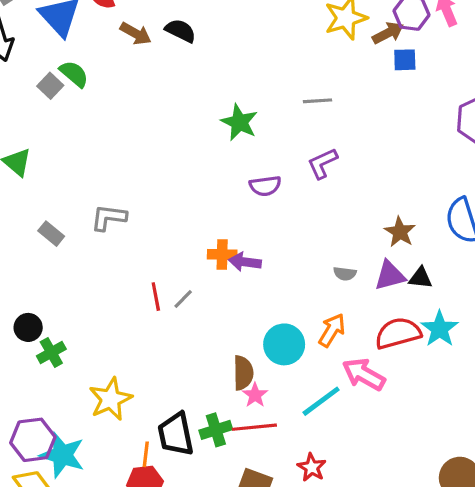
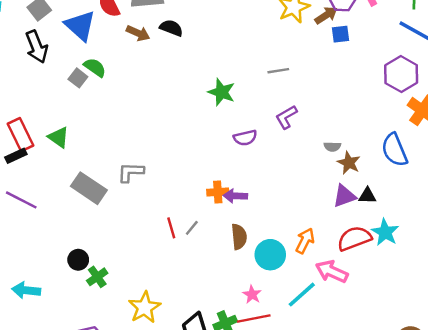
gray rectangle: (51, 234) -> (89, 188), size x1.8
gray semicircle: (345, 274) -> (332, 147), moved
brown semicircle: (243, 373) -> (239, 237), moved

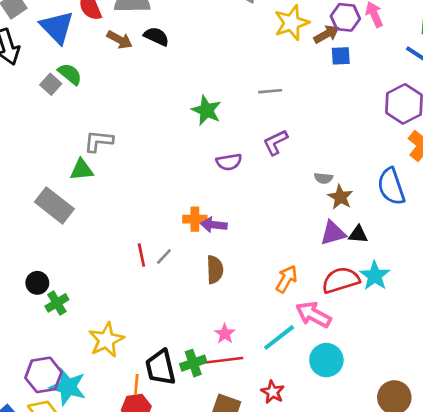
green triangle: (58, 137) -> (82, 170), moved, turned -45
gray L-shape: (131, 172) -> (99, 141), moved
cyan circle: (270, 255) -> (326, 360), moved

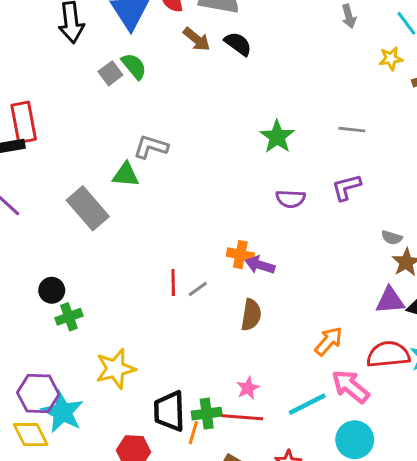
yellow star: (292, 23) -> (391, 59), size x0.6
orange line: (136, 385) -> (193, 433), moved

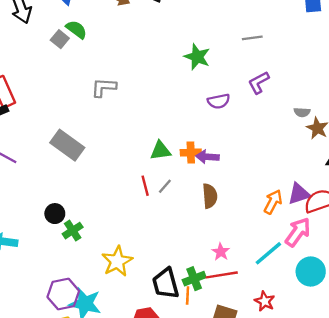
green triangle: (126, 175) -> (160, 151), moved
purple triangle: (390, 301) -> (299, 194), moved
pink arrow: (350, 386) -> (298, 232), turned 100

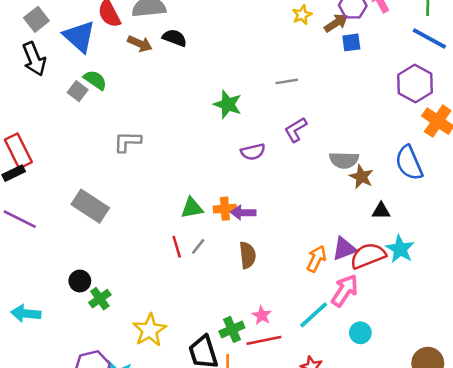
gray semicircle: (302, 112) -> (344, 160), size x1.6
cyan circle: (311, 271) -> (360, 333), size x0.7
green cross: (194, 279) -> (232, 329), moved

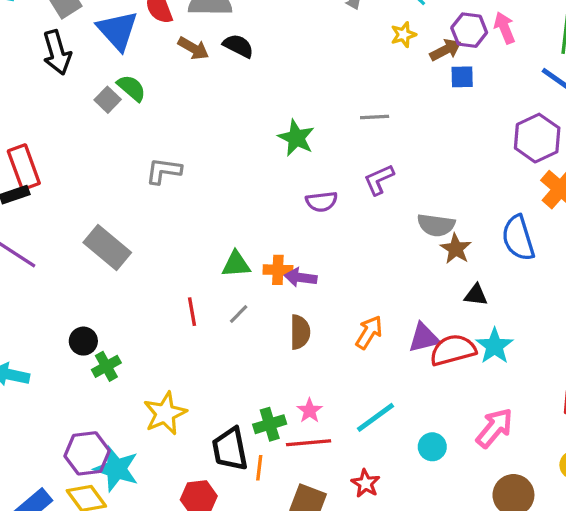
red line: (177, 247) -> (192, 312), moved
orange arrow: (316, 259) -> (369, 332), moved
pink arrow: (345, 290) -> (495, 428), moved

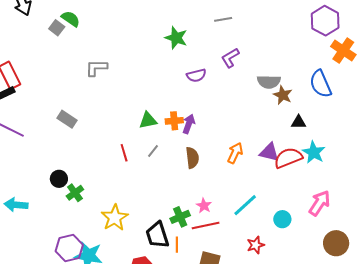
gray rectangle: (107, 247) -> (67, 119), size x0.7
purple arrow: (301, 277) -> (189, 124), turned 108
purple triangle: (424, 338) -> (269, 152), turned 35
red star: (366, 483) -> (256, 245), moved, turned 30

